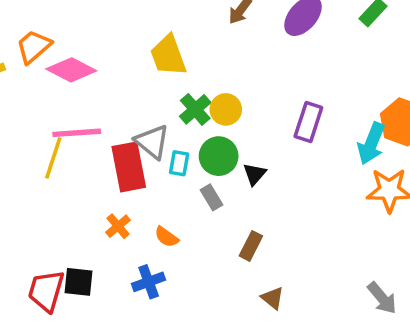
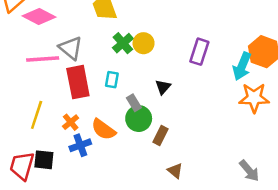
gray triangle: (152, 142) -> (71, 48), moved
green circle: (219, 156) -> (139, 119), moved
yellow line: (53, 158) -> (37, 115), moved
orange semicircle: (167, 237) -> (103, 129), size x1.5
blue cross: (149, 282) -> (80, 145), moved

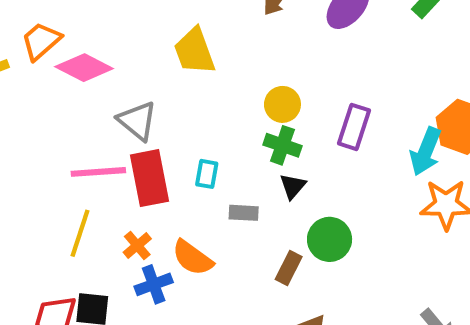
green cross: (123, 43) -> (282, 145), moved, turned -30
yellow circle: (144, 43) -> (282, 104), moved
pink line: (43, 59) -> (98, 172), moved
gray rectangle: (134, 103) -> (244, 213), turned -56
green circle: (139, 119) -> (330, 239), moved

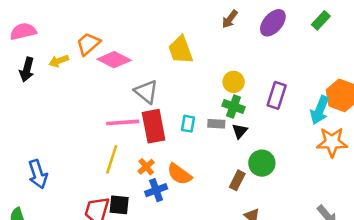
gray rectangle: (244, 213) -> (216, 124), moved

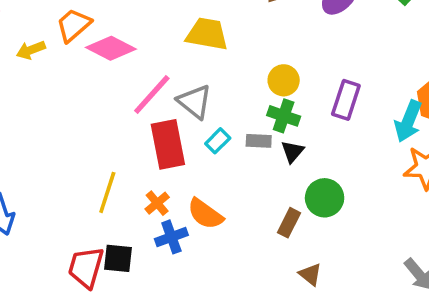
yellow trapezoid: (181, 50) -> (207, 34), turned 120
gray triangle: (146, 92) -> (195, 102), moved
pink line: (123, 122) -> (152, 95), moved, turned -44
cyan rectangle: (188, 124) -> (218, 141), turned 35

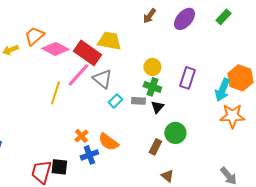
red rectangle: (168, 144) -> (87, 53), moved, turned -44
yellow line: (107, 192) -> (55, 93), moved

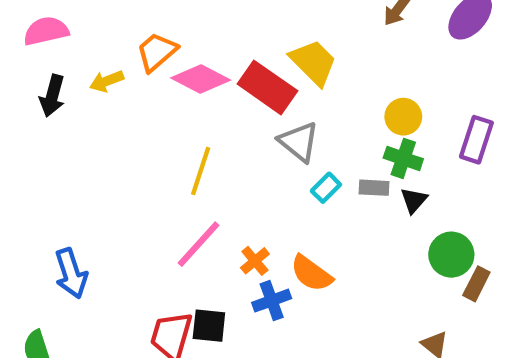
yellow trapezoid: (109, 41) -> (313, 62), turned 35
pink line: (78, 75) -> (199, 244), moved
brown rectangle: (155, 147) -> (476, 284), moved

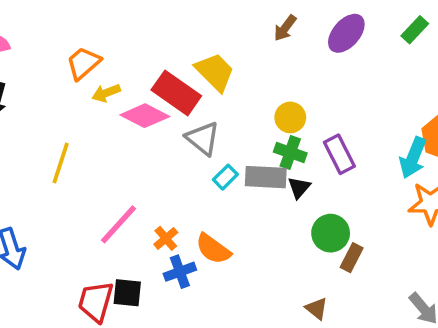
pink diamond: (201, 79) -> (145, 116), moved
yellow arrow: (107, 81) -> (106, 93), moved
purple rectangle: (476, 140) -> (339, 154), moved, turned -45
yellow line: (201, 171) -> (61, 163), moved
gray rectangle: (374, 188) -> (266, 177), size x1.6

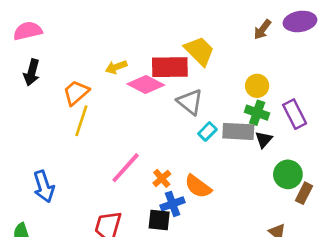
brown arrow: (285, 28) -> (262, 30), moved
purple ellipse: (346, 33) -> (300, 21), turned 40
orange trapezoid: (83, 63) -> (76, 93), moved
red rectangle: (176, 93) -> (170, 67), turned -36
black square: (127, 293) -> (159, 220), moved

